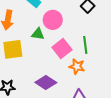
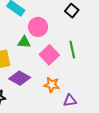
orange star: (77, 66) -> (52, 85), moved
purple diamond: (46, 83) -> (20, 78), moved

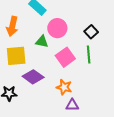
black square: (72, 11) -> (91, 32), moved
purple triangle: (70, 101) -> (72, 105), moved

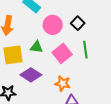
black square: (91, 32) -> (78, 23), moved
green triangle: (42, 42) -> (36, 47), moved

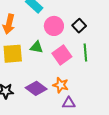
purple diamond: (31, 75) -> (36, 88), moved

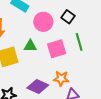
pink square: (62, 55) -> (57, 49), turned 30

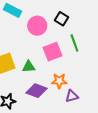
green triangle: (30, 46) -> (29, 67), moved

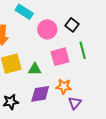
purple diamond: (36, 91) -> (40, 94), turned -35
purple triangle: (72, 96) -> (75, 103), turned -40

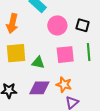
black square: (72, 25) -> (83, 25), turned -32

